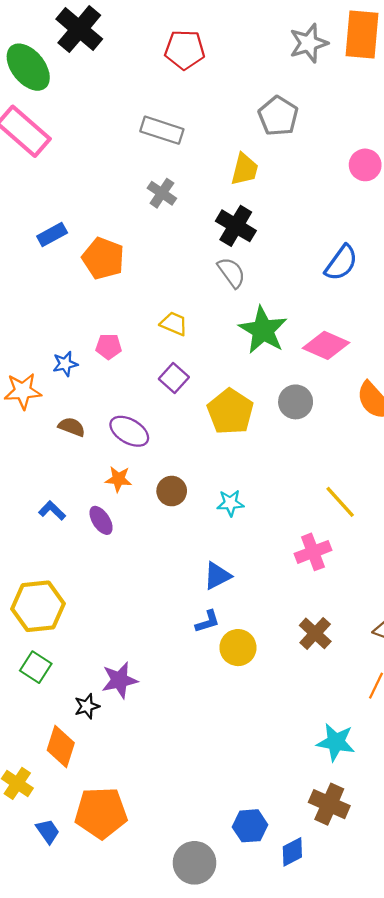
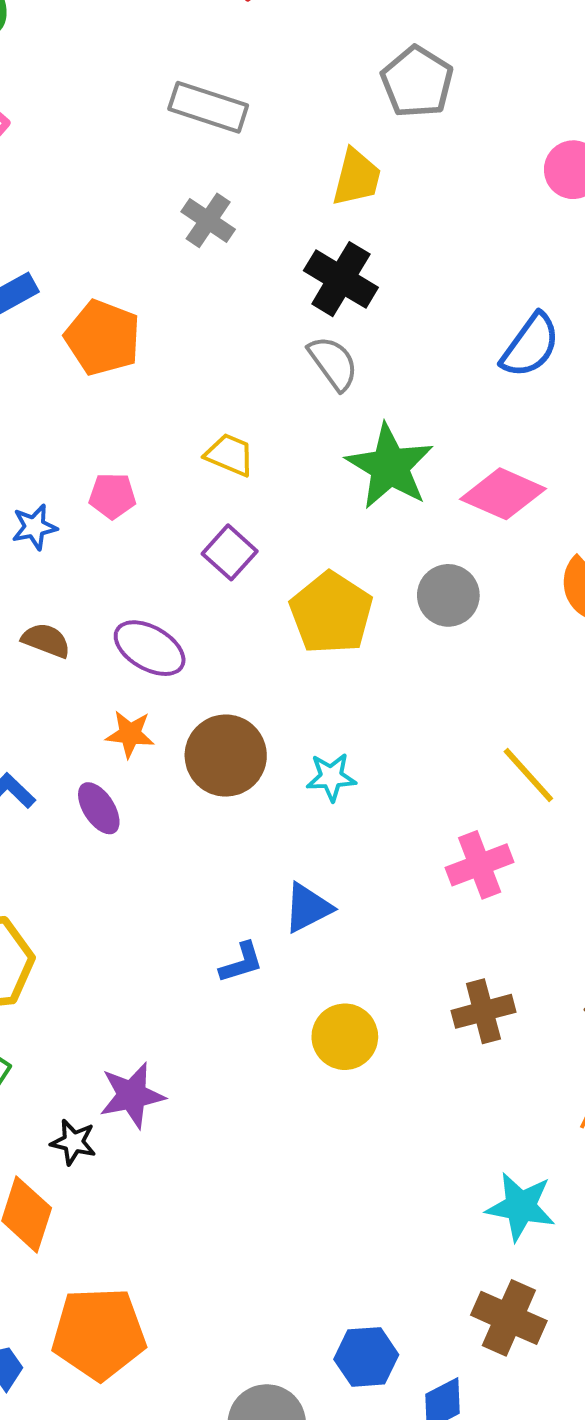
brown circle: (172, 491) -> (226, 756), size x1.5
blue L-shape: (208, 621) -> (241, 963), moved
brown cross: (315, 633) -> (483, 1011), turned 32
black star: (87, 706) -> (73, 1142), turned 30

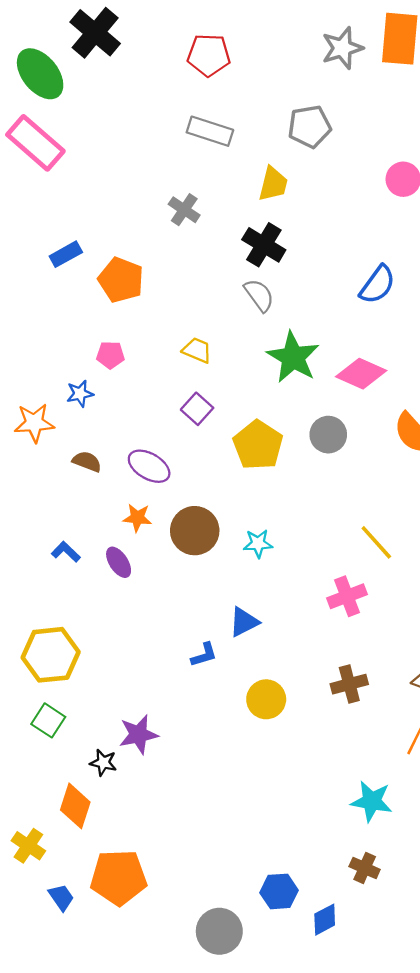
gray pentagon: (417, 82) -> (310, 127), turned 30
gray rectangle: (208, 107) -> (210, 131), moved
pink pentagon: (112, 496) -> (110, 355), moved
brown cross: (509, 1318) -> (365, 868), size x0.7

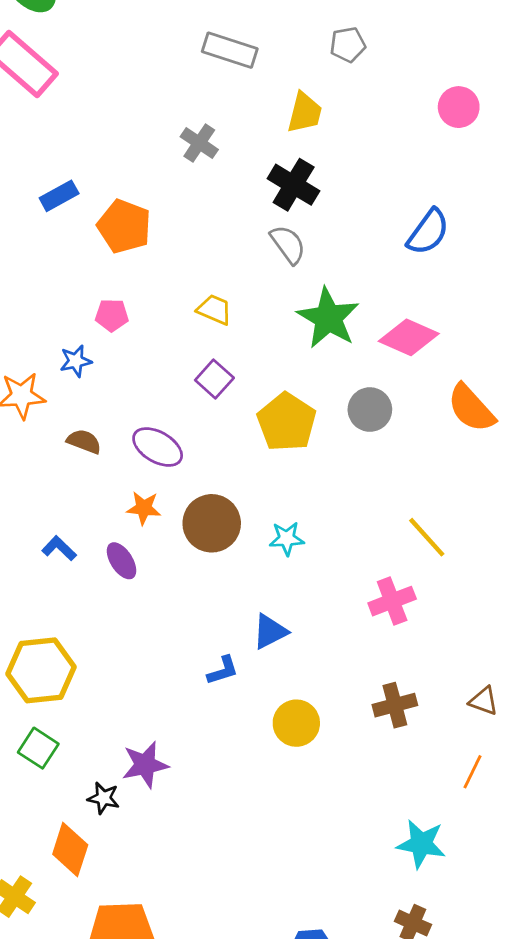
gray pentagon: (310, 127) -> (348, 45), size x0.7

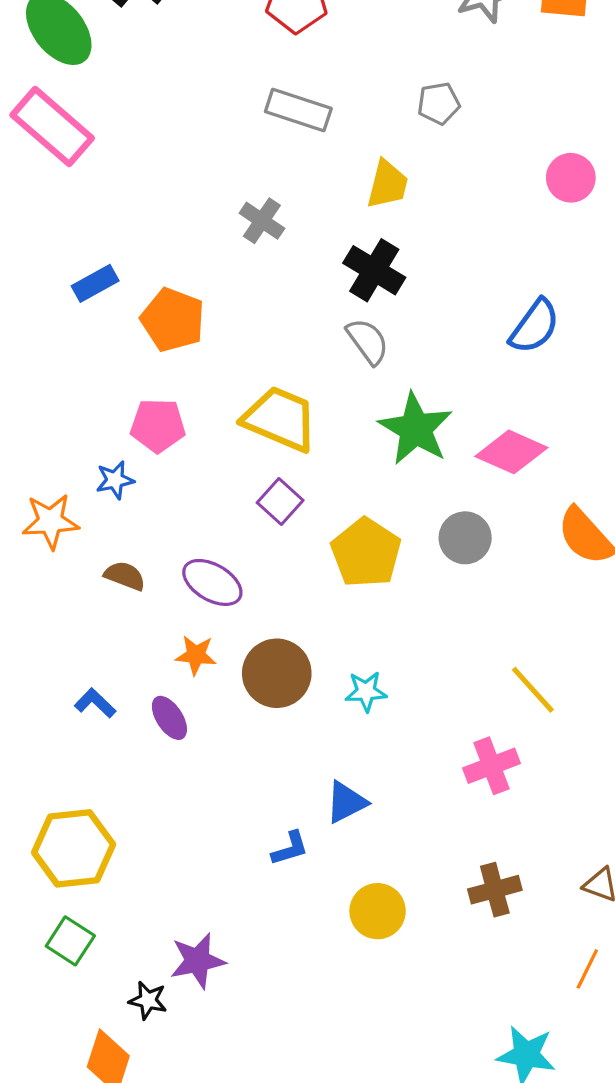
yellow trapezoid: (214, 310) -> (280, 419), size x1.8
pink pentagon: (112, 315) -> (158, 426), size x1.4

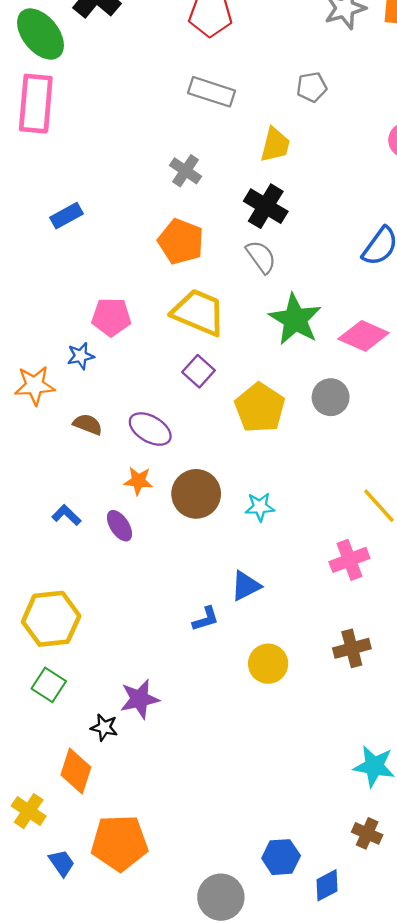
pink rectangle: (52, 127) -> (36, 104), turned 54
orange pentagon: (173, 320) -> (181, 242), moved

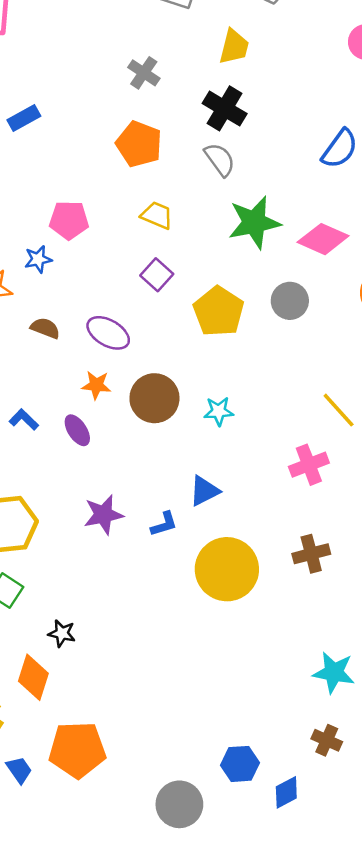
yellow trapezoid: (198, 312) -> (157, 215), size x0.6
green star: (295, 319) -> (254, 222), turned 30
yellow circle: (268, 664) -> (227, 569), size x1.6
purple star: (140, 699) -> (103, 515), moved

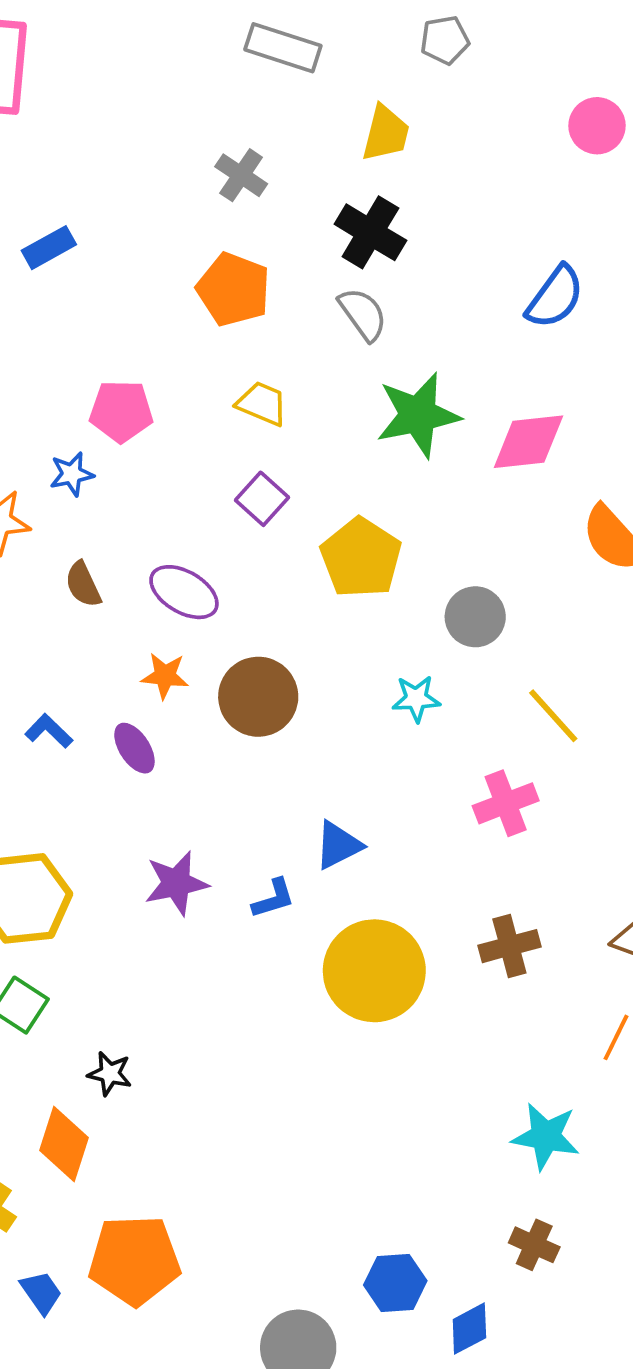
pink diamond: (323, 239) -> (528, 442), turned -30
gray circle: (290, 301) -> (475, 617), moved
brown semicircle: (45, 328) -> (83, 584), turned -136
cyan star: (219, 411) -> (416, 699), moved

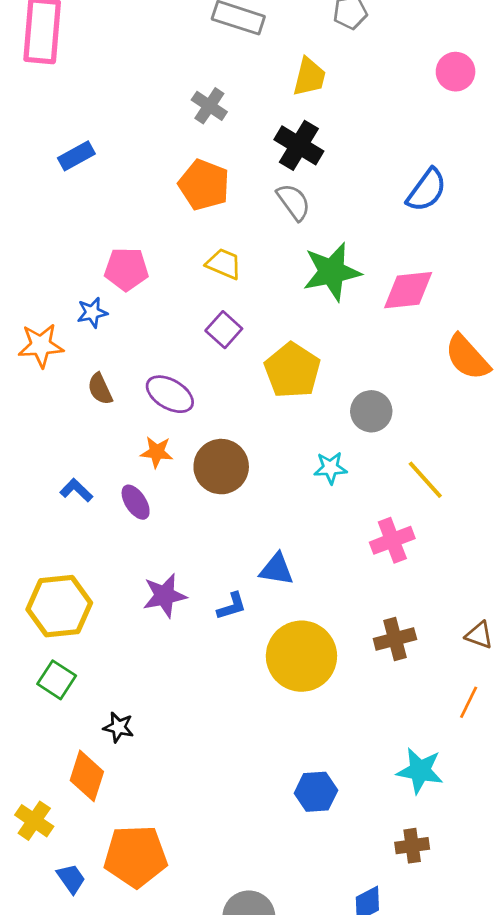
blue triangle: (338, 845) -> (276, 569), turned 36
brown cross: (534, 1245) -> (412, 846), turned -32
blue hexagon: (395, 1283) -> (316, 792), moved

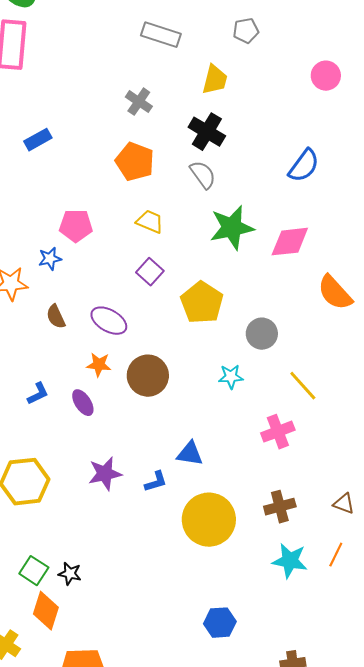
blue L-shape: (76, 490) -> (38, 394), turned 110
green square: (57, 680) -> (34, 571), moved
cyan star: (420, 771) -> (290, 561), moved

